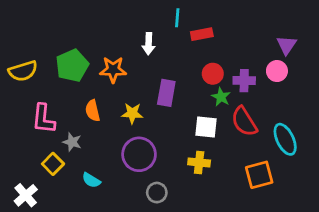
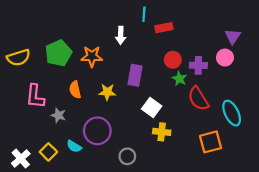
white square: (206, 127) -> (152, 108), moved, turned 30
purple circle: (139, 154) -> (97, 131), moved
yellow square: (53, 164) -> (48, 152), moved

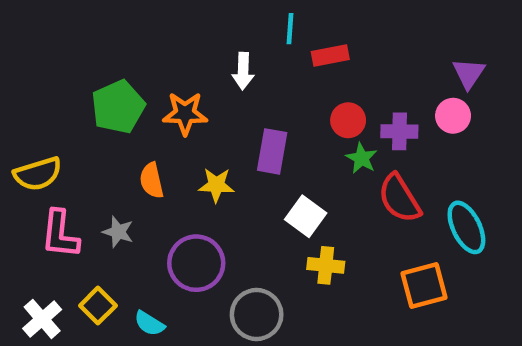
yellow semicircle: (18, 58) -> (38, 174), moved
pink L-shape: (35, 96) -> (60, 234), moved
cyan semicircle: (74, 146) -> (149, 323), moved
gray circle: (127, 156) -> (257, 315), size x1.5

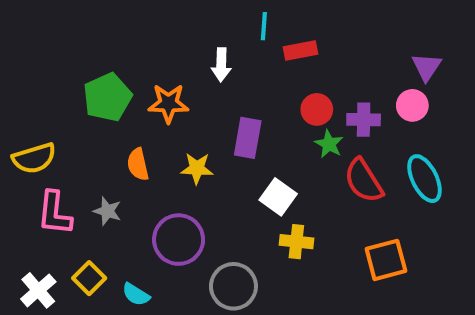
cyan ellipse: (466, 227) -> (425, 179), moved

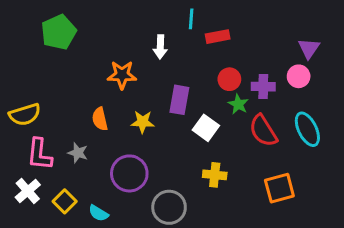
green pentagon: (107, 97) -> (59, 32), moved
white square: (278, 197) -> (206, 128), moved
white cross: (38, 290) -> (28, 191), moved

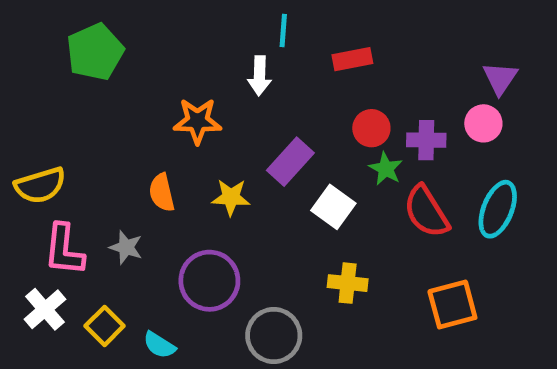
cyan line: (191, 19) -> (283, 30), moved
purple rectangle: (179, 100) -> (290, 162), turned 32
cyan ellipse: (307, 129) -> (498, 209), turned 48

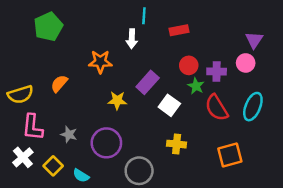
orange semicircle: (162, 193) -> (59, 84), moved, turned 54
gray star: (126, 247) -> (69, 134), moved

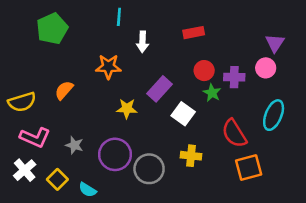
cyan line: (144, 16) -> (119, 17), moved
red semicircle: (217, 108) -> (234, 133), moved
pink L-shape: (33, 127) -> (35, 137), turned -72
gray circle: (139, 171) -> (149, 169), moved

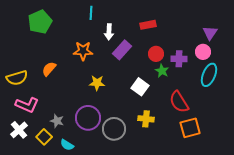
purple rectangle: (160, 89) -> (122, 50), moved
cyan ellipse: (274, 115) -> (209, 75), moved
gray star: (74, 145) -> (57, 121), moved

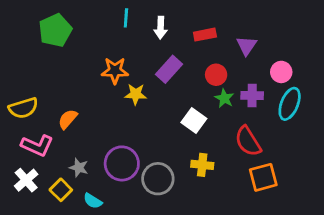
white arrow: (109, 32) -> (161, 28), moved
purple triangle: (210, 33) -> (247, 46), moved
purple cross: (179, 59) -> (252, 96), moved
orange semicircle: (49, 69) -> (68, 119), moved
yellow star: (97, 83) -> (136, 94), moved

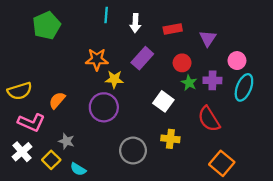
purple circle: (122, 163) -> (104, 107), moved
orange square: (263, 177) -> (222, 163), moved, turned -35

